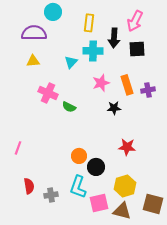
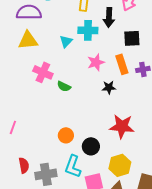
black square: (137, 49) -> (132, 38), moved
yellow triangle: (33, 61) -> (28, 40), size x1.5
red star: (127, 147) -> (122, 126), size x1.4
orange circle: (79, 156) -> (66, 135), moved
gray cross: (51, 195) -> (46, 174), size x1.5

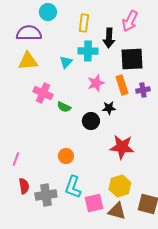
black square: (132, 38) -> (132, 59), size x1.4
pink line: (13, 127) -> (16, 159), moved
black circle: (91, 146) -> (91, 121), moved

